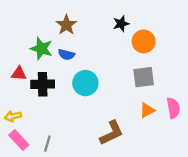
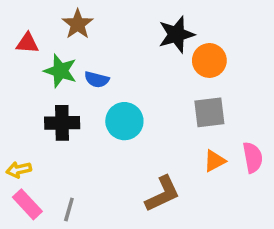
black star: (121, 24) -> (176, 34), size x1.5
brown star: (66, 25) -> (78, 24), moved
red triangle: (19, 74) -> (27, 43), moved

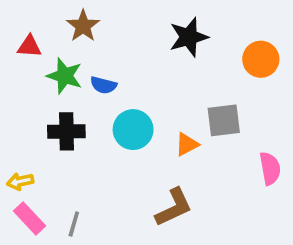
orange circle: (209, 60) -> (261, 59), moved
orange triangle: (215, 161) -> (187, 144), moved

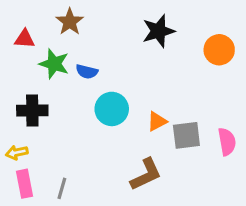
gray square: (224, 120) -> (186, 135), moved
black cross: (66, 131) -> (32, 111), moved
pink rectangle: (29, 218) -> (24, 184), turned 32

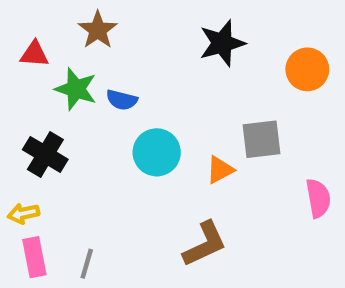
black cross: (32, 111) -> (45, 155), turned 32
gray square: (186, 135) -> (261, 139), moved

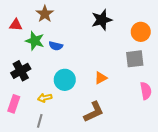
gray square: (261, 139) -> (135, 59), moved
cyan circle: (157, 152) -> (65, 80), moved
black cross: (45, 155) -> (21, 71), turned 30
yellow arrow: (23, 213) -> (45, 98), moved
pink rectangle: (34, 257) -> (14, 104), moved, turned 30

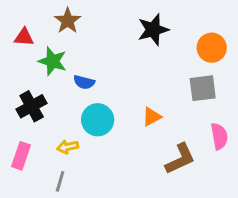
blue semicircle: (56, 46) -> (84, 82), moved
brown L-shape: (94, 112) -> (180, 159), moved

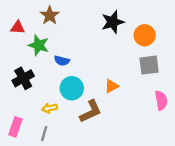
orange circle: (212, 48) -> (145, 35), moved
pink rectangle: (21, 156) -> (15, 127), moved
brown L-shape: (180, 159) -> (91, 111), moved

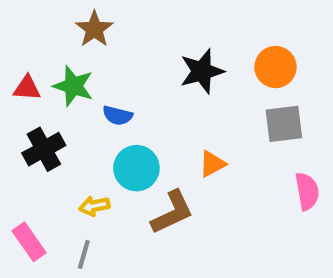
black star: (113, 22) -> (202, 71), moved
red triangle: (18, 28) -> (27, 88), moved
pink rectangle: (15, 127) -> (29, 242), turned -54

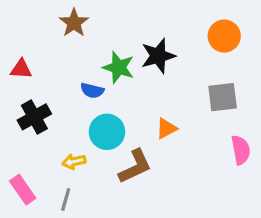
orange circle: (275, 67) -> (224, 36), moved
green star: (73, 86) -> (119, 67), moved

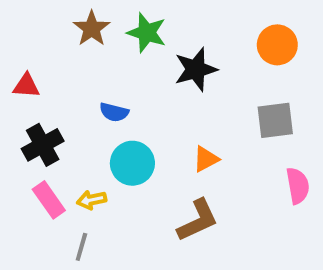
green star: (119, 67) -> (147, 33), moved
brown L-shape: (135, 167) -> (198, 220), moved
pink rectangle: (23, 190) -> (49, 200), moved

